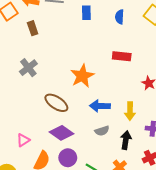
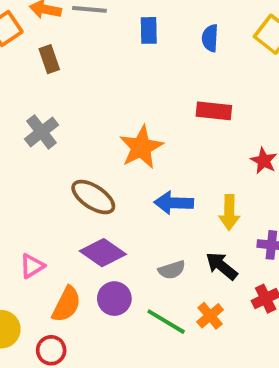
gray semicircle: (102, 131) -> (172, 270), moved
black arrow: (126, 140) -> (222, 266), turned -60

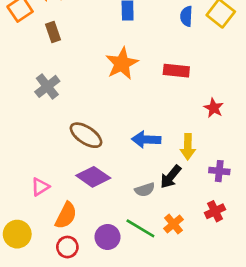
blue semicircle: (210, 38) -> (186, 16), moved
orange star: (141, 147) -> (122, 64), moved
black arrow: (222, 266) -> (171, 177), moved, turned -90
purple circle: (114, 299) -> (108, 237), moved
red circle: (51, 350) -> (67, 247), moved

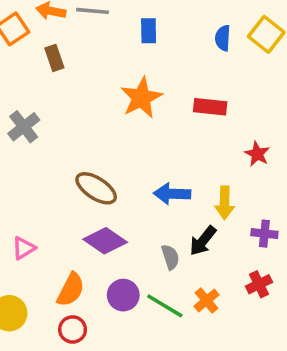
gray cross: (47, 86) -> (24, 127), moved
pink triangle: (40, 187) -> (24, 248), moved
gray semicircle: (145, 190) -> (170, 257), turned -90
purple circle: (108, 237) -> (123, 295), moved

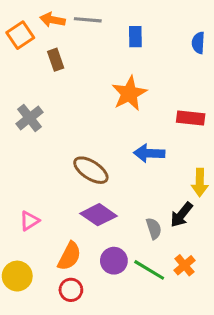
red rectangle: (210, 107) -> (191, 118), moved
blue arrow: (172, 194) -> (149, 153), moved

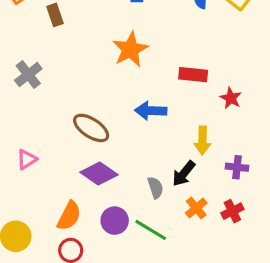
pink triangle: (30, 221) -> (27, 159), moved
orange cross: (184, 265) -> (196, 208), moved

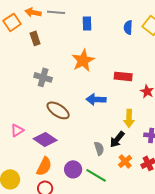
gray cross: (28, 75) -> (43, 77), moved, turned -36
purple diamond: (99, 173) -> (45, 139), moved

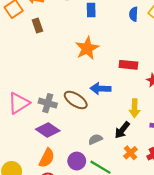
gray cross: (43, 77) -> (48, 103), moved
brown ellipse: (58, 110) -> (76, 100), moved
pink triangle: (17, 130) -> (19, 103), moved, size x1.6
gray semicircle: (99, 148) -> (95, 139), moved, turned -96

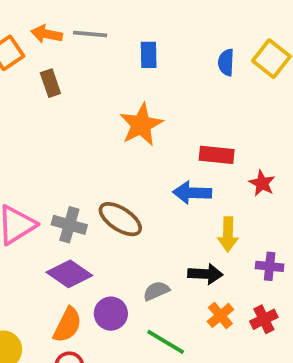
blue arrow: (101, 89) -> (192, 193), moved
black arrow: (122, 130) -> (205, 274), turned -126
purple circle: (77, 161) -> (111, 314), moved

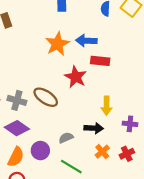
red star: (262, 183) -> (76, 77), moved, size x1.5
blue arrow: (192, 193) -> (86, 41), moved

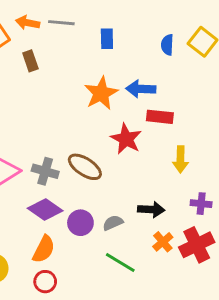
yellow arrow: (107, 106) -> (181, 159), moved
purple circle: (40, 151) -> (80, 223), moved
red cross: (127, 154) -> (197, 245), size x1.6

